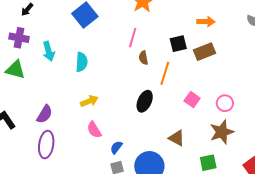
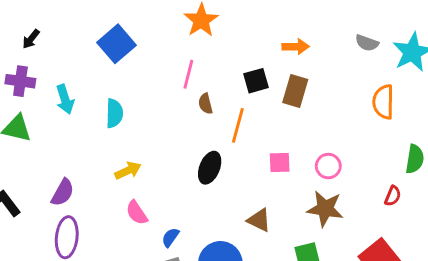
brown rectangle: (205, 52) -> (295, 91), turned -50
pink square: (192, 100) -> (280, 162), turned -35
brown star: (222, 132) -> (325, 209), turned 30

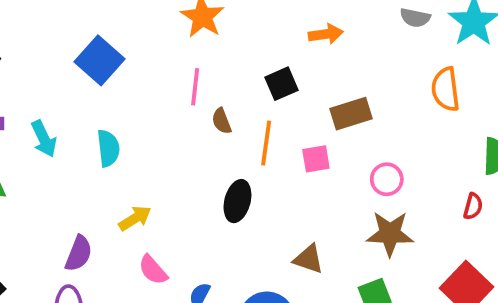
brown rectangle: (295, 91) -> (351, 114), moved, turned 64
pink square: (280, 162) -> (316, 159), moved
purple semicircle: (63, 192) -> (79, 253), moved

